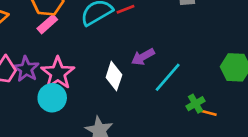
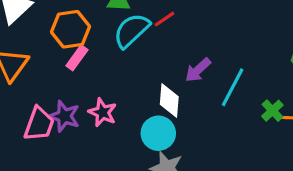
pink star: (58, 73) -> (103, 112), size x0.7
cyan circle: (52, 98) -> (158, 133), moved

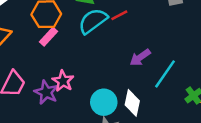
white diamond: (169, 101) -> (132, 103), moved
purple star: (64, 116) -> (46, 92), moved

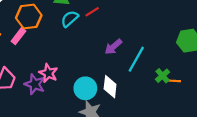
cyan semicircle: (93, 21) -> (70, 19), size x0.7
pink rectangle: (49, 37) -> (18, 36), moved

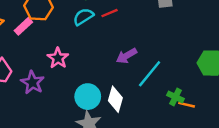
pink star: (48, 73) -> (58, 58), moved
green cross: (163, 76) -> (175, 97), turned -32

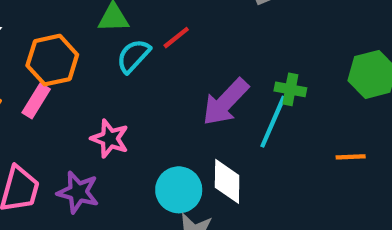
purple arrow: (127, 56) -> (225, 102), size x1.4
green cross: (175, 97) -> (290, 89), moved

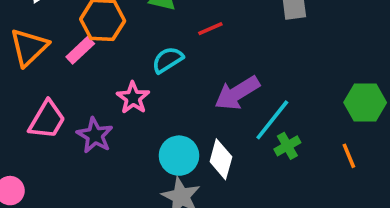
cyan semicircle: (133, 56) -> (168, 60), moved
green cross: (290, 89) -> (287, 146), moved, turned 35
orange line: (351, 157) -> (349, 156), moved, turned 55

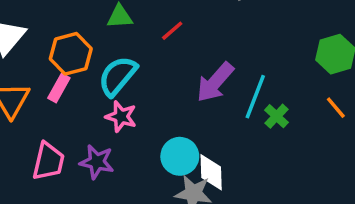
cyan semicircle: (168, 60) -> (118, 76), moved, size x1.4
white diamond: (221, 159) -> (211, 172), moved

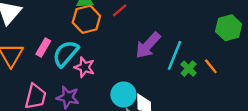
orange hexagon: (71, 54) -> (86, 19), moved
cyan semicircle: (118, 76) -> (66, 54), moved
orange line: (336, 108) -> (211, 66), moved

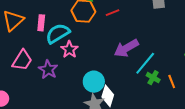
pink rectangle: (43, 48) -> (41, 23), turned -42
green cross: (189, 69) -> (153, 78), turned -32

